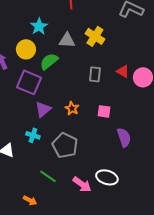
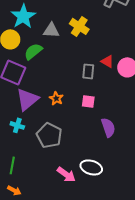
cyan star: (39, 26) -> (23, 16), size x1.4
gray rectangle: (95, 74) -> (88, 71), moved
purple triangle: (43, 109) -> (27, 99), size x1.4
green line: (48, 176) -> (12, 165), moved, turned 66

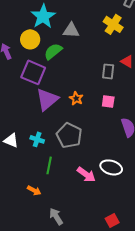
yellow cross: (79, 26) -> (113, 24), moved
cyan cross: (17, 125) -> (37, 139), moved
green line: (12, 165) -> (49, 165), moved

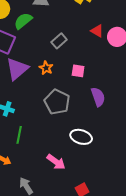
gray rectangle: (108, 71) -> (59, 41), moved, turned 42
gray pentagon: (69, 135) -> (57, 102), moved
pink arrow: (86, 174) -> (56, 162), moved

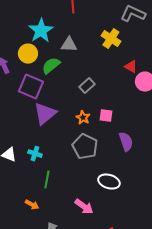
red triangle: (97, 31) -> (131, 67), moved
orange star: (46, 68) -> (83, 118), moved

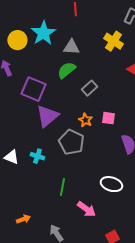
yellow circle: (28, 54) -> (17, 40), moved
green semicircle: (51, 66) -> (66, 70), moved
gray pentagon: (85, 147) -> (71, 142), moved
green line: (47, 180) -> (62, 187), moved
orange arrow: (32, 205) -> (23, 219), moved, turned -48

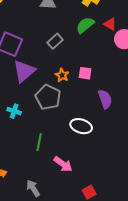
green semicircle: (66, 70) -> (85, 25), moved
gray rectangle: (89, 88) -> (55, 41), moved
white ellipse: (111, 184) -> (81, 126), moved

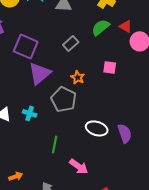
pink square: (85, 73) -> (110, 67), moved
purple semicircle: (105, 99) -> (125, 133), moved

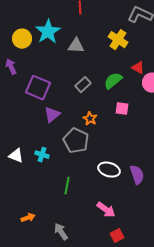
green semicircle: (101, 27) -> (113, 81), moved
purple triangle: (40, 73) -> (52, 115), size x0.7
pink arrow: (79, 166) -> (106, 210), moved

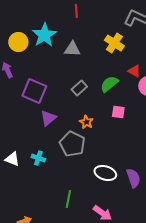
green line: (67, 186) -> (68, 199), moved

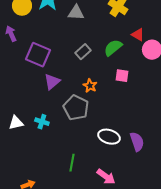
white triangle: (12, 159) -> (16, 123), turned -35

